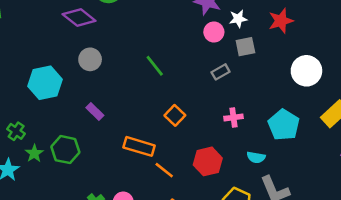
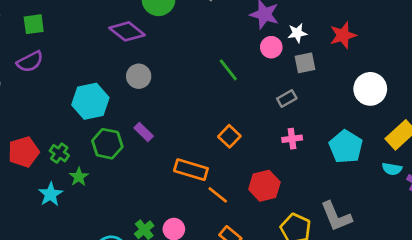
green line: (155, 66) -> (228, 70), moved
gray rectangle: (221, 72) -> (287, 98), moved
green hexagon: (65, 150) -> (107, 144), moved
cyan semicircle: (256, 157) -> (392, 169), moved

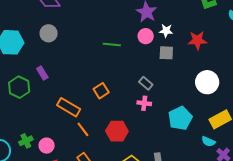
green line: (228, 70) -> (112, 44), turned -60
gray rectangle: (287, 98) -> (146, 83), moved, turned 56
green hexagon: (107, 144) -> (19, 87), moved

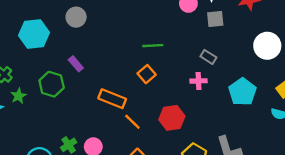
green line: (112, 44) -> (153, 46), moved
gray rectangle: (146, 83) -> (208, 57), moved

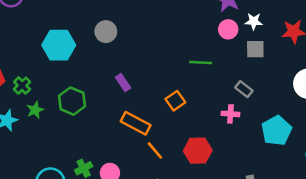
green line: (153, 46) -> (201, 62), moved
purple rectangle: (76, 64) -> (123, 83), moved

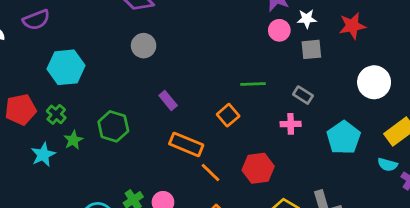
cyan hexagon: (59, 45) -> (66, 67), moved
green line: (201, 62) -> (253, 84), moved

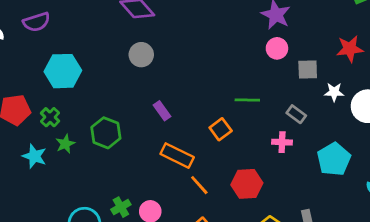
white star: (307, 19) -> (334, 92), moved
cyan star: (43, 155) -> (34, 156), turned -30

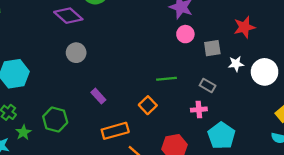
orange rectangle: (177, 156) -> (115, 131), turned -35
cyan pentagon: (334, 159) -> (221, 136), moved

